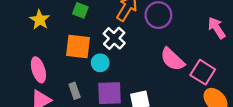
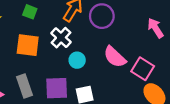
cyan circle: (100, 63) -> (77, 60), moved
gray rectangle: (75, 91) -> (24, 86), size x1.5

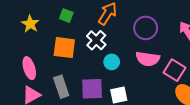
purple circle: (102, 16) -> (146, 28), moved
pink semicircle: (115, 57) -> (148, 59), turned -35

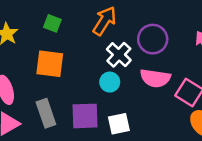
white cross: (96, 40) -> (119, 55), moved

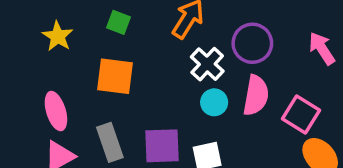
pink semicircle: (155, 78) -> (256, 95), turned -88
cyan circle: (110, 82) -> (214, 102), moved

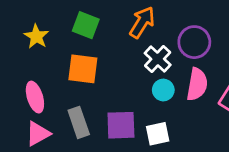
green square: (119, 22) -> (86, 25), size x1.4

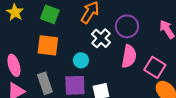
yellow star: (36, 36) -> (15, 12), moved
cyan circle: (163, 90) -> (81, 60), moved

